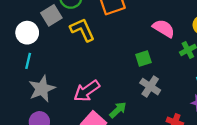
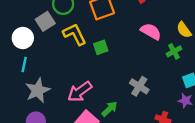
green square: (143, 58) -> (101, 47), moved

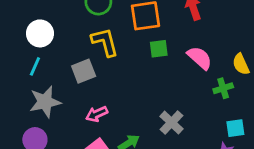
gray square: (45, 21) -> (84, 71), moved
green square: (101, 47) -> (159, 49), moved
pink arrow: (80, 92) -> (97, 114), size x0.7

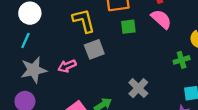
pink semicircle: (200, 58) -> (161, 19), moved
gray square: (84, 71) -> (94, 49), moved
pink arrow: (97, 114) -> (67, 66), moved

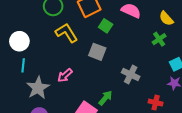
green square: (128, 27) -> (106, 26), turned -32
gray square: (94, 49) -> (97, 52), moved, turned -30

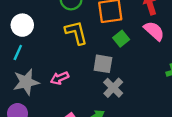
gray square: (97, 52) -> (103, 64), turned -30
gray cross: (131, 74) -> (113, 88), moved

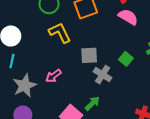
green square: (121, 39) -> (126, 59), moved

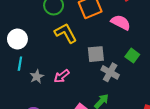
pink semicircle: (128, 17) -> (121, 22), moved
gray star: (25, 86) -> (37, 77), moved, size x0.6

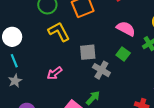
pink semicircle: (121, 22) -> (126, 29), moved
cyan line: (20, 64) -> (14, 61), turned -32
gray star: (37, 77) -> (15, 81), moved

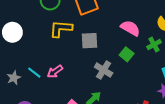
yellow L-shape: (59, 32) -> (61, 29), turned -60
gray square: (88, 52) -> (90, 41), moved
cyan line: (14, 61) -> (34, 73), moved, turned -32

